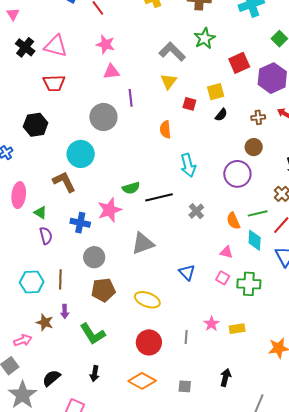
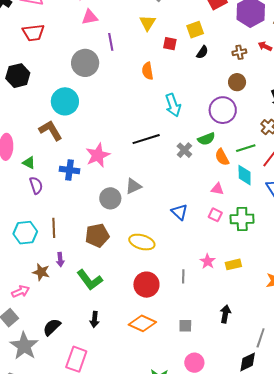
green semicircle: (131, 188) -> (206, 139), moved
gray triangle: (143, 243) -> (133, 186), size x0.7
gray circle: (94, 257) -> (110, 198), moved

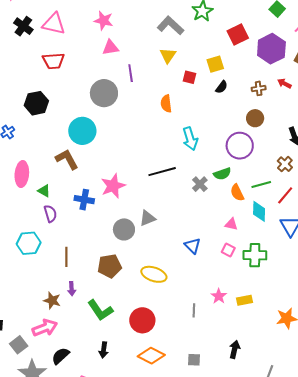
cyan hexagon: (25, 233) -> (29, 243), moved
red circle: (146, 285) -> (142, 320), moved
pink arrow: (21, 291) -> (45, 328), moved, size x1.4

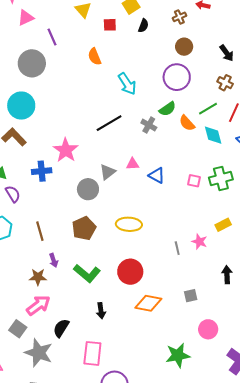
pink triangle: (231, 224) -> (133, 164), moved
blue triangle: (193, 246) -> (157, 175), moved
pink star: (219, 296) -> (199, 242), moved

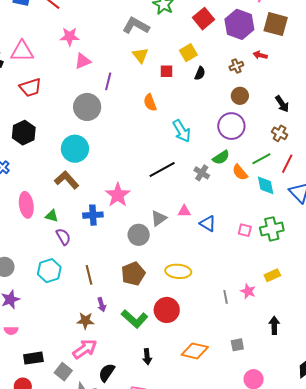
purple line: (52, 37) -> (108, 81), turned 36
red circle: (130, 272) -> (167, 310), moved

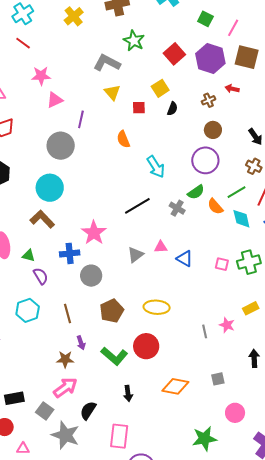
gray circle: (139, 235) -> (91, 276), moved

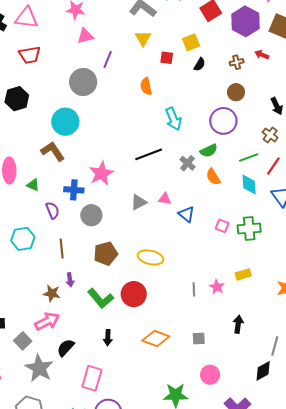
orange semicircle: (215, 206) -> (213, 177), moved
purple semicircle: (41, 276) -> (52, 210), moved

